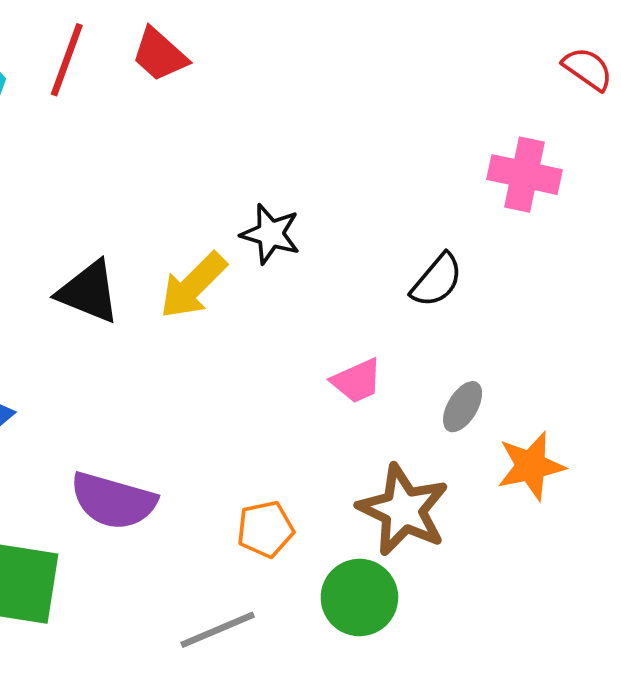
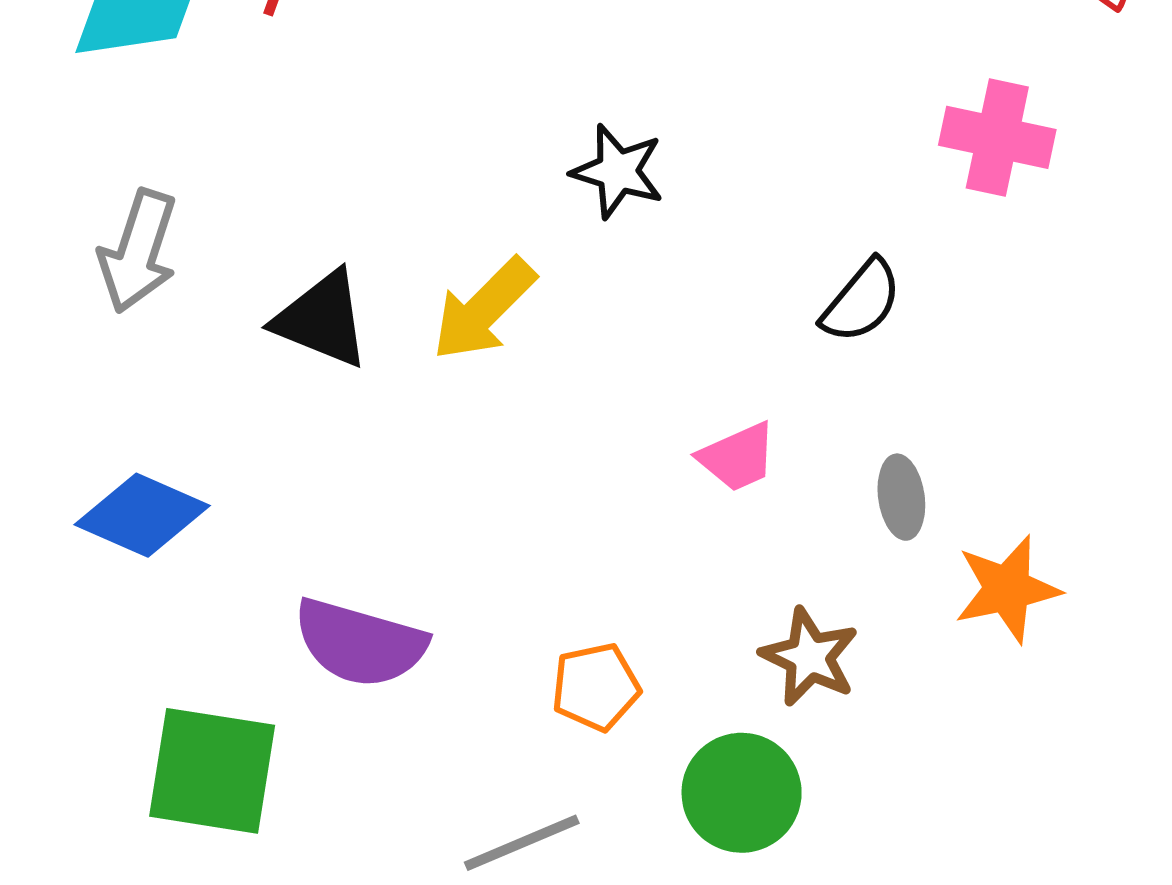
black star: (270, 234) -> (618, 171), moved
gray ellipse: (463, 407) -> (901, 497), turned -39
brown star: (403, 510) -> (809, 657), size x0.7

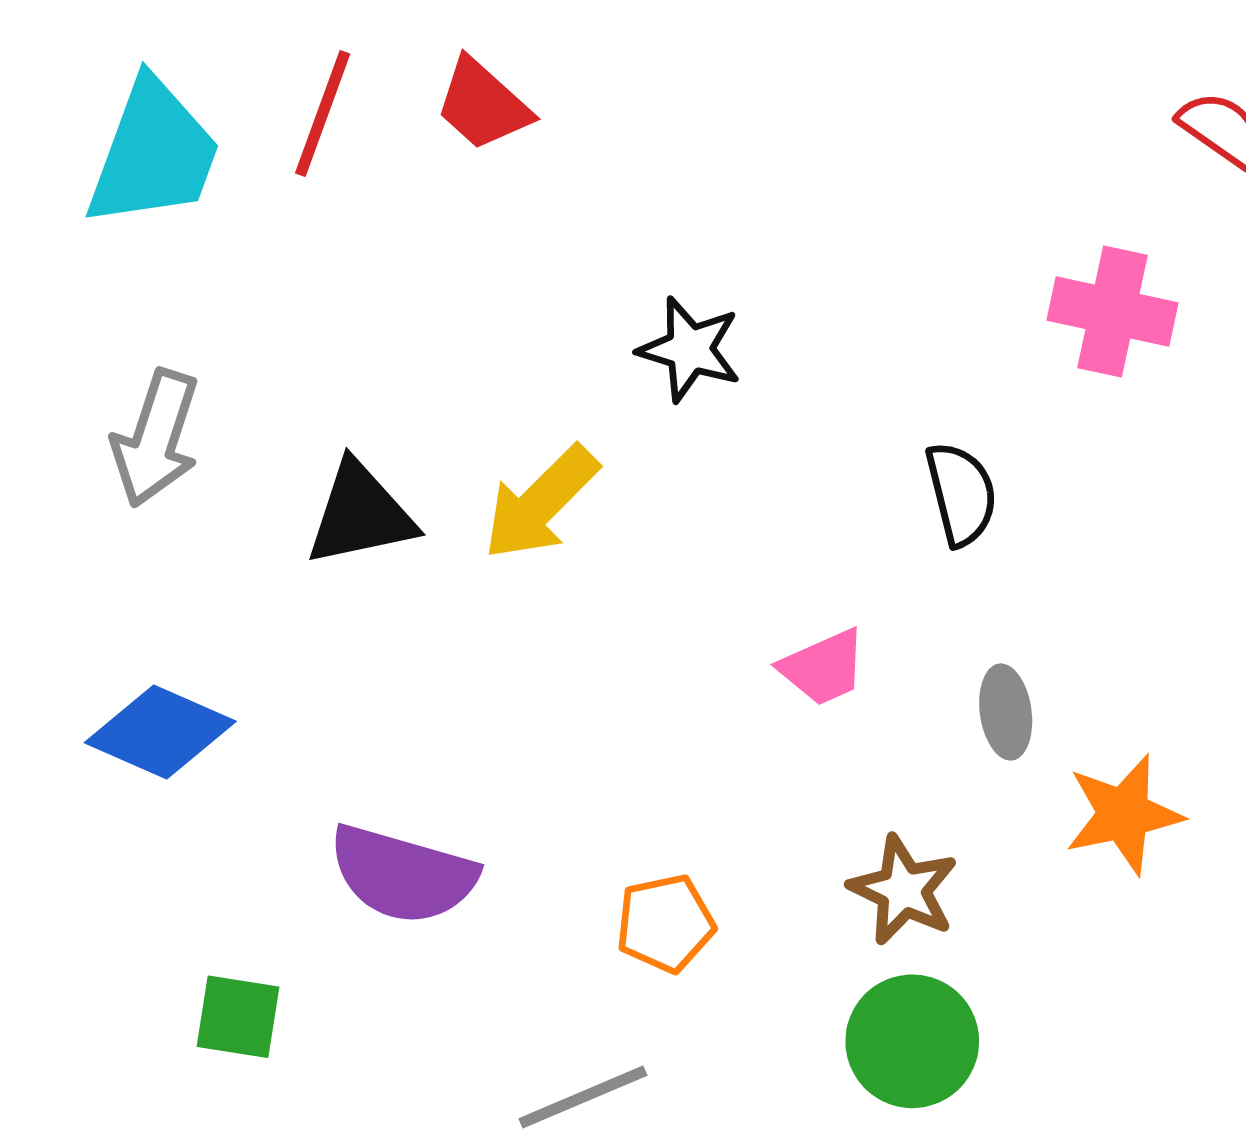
black semicircle: (861, 301) -> (961, 494), turned -54
black triangle: (322, 319) -> (360, 514), turned -34
green square: (212, 771) -> (238, 1017), size x0.6
green circle: (742, 793) -> (912, 1041), moved

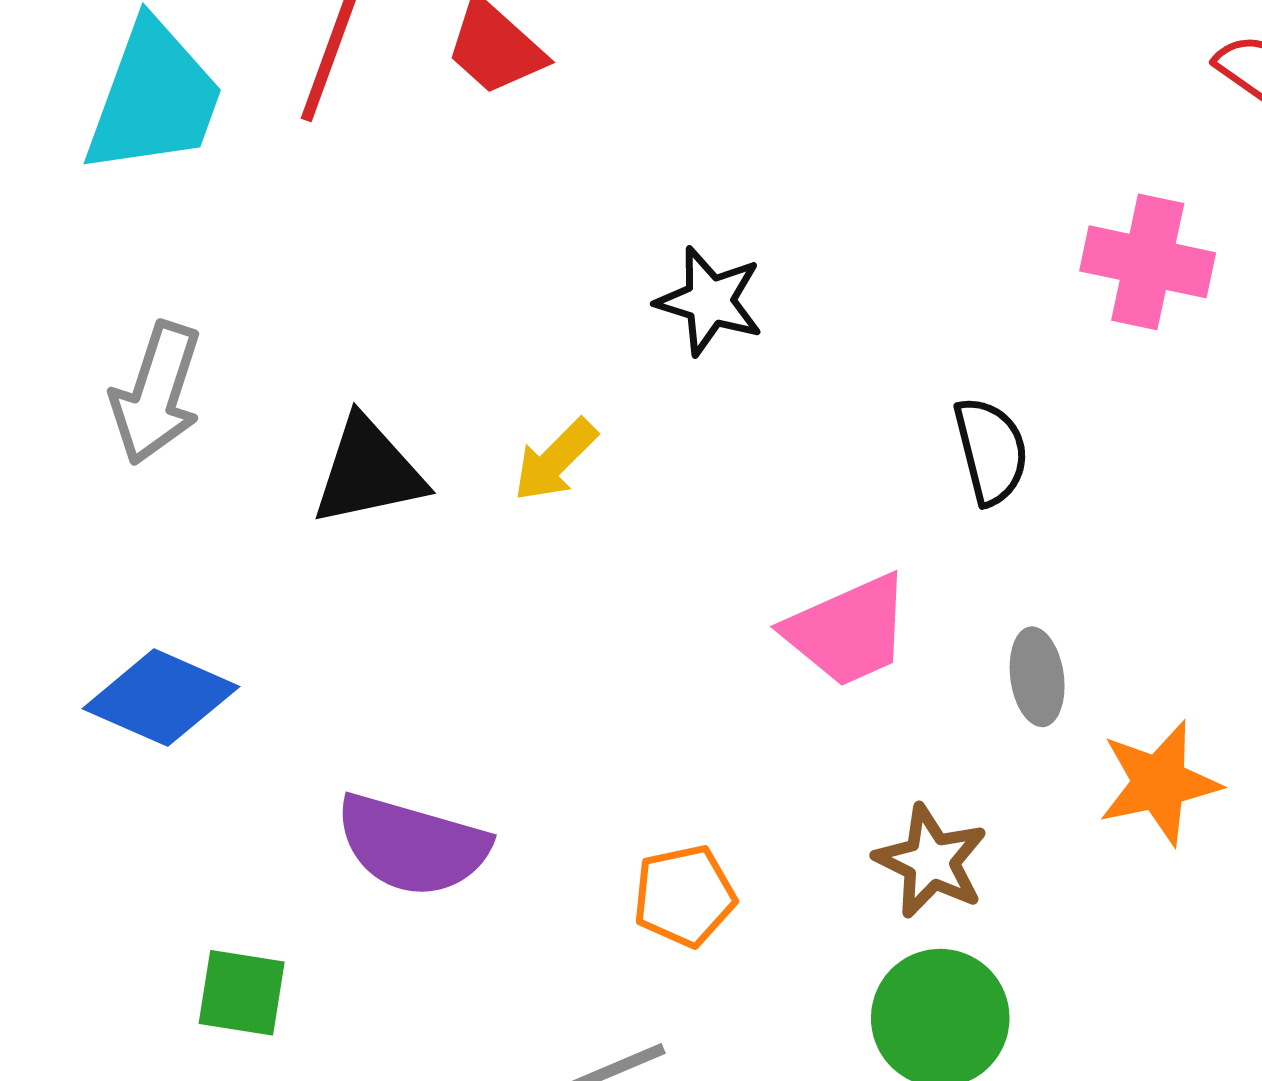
yellow arrow: (541, 503) -> (555, 460), size x0.7
pink trapezoid: (823, 668) -> (848, 631), size x1.4

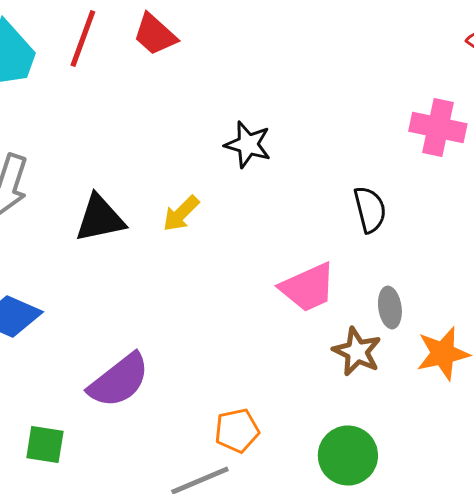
purple semicircle: (412, 845) -> (119, 380), turned -54
brown star: (931, 861) -> (357, 352), moved
orange pentagon: (684, 896) -> (237, 430), moved

